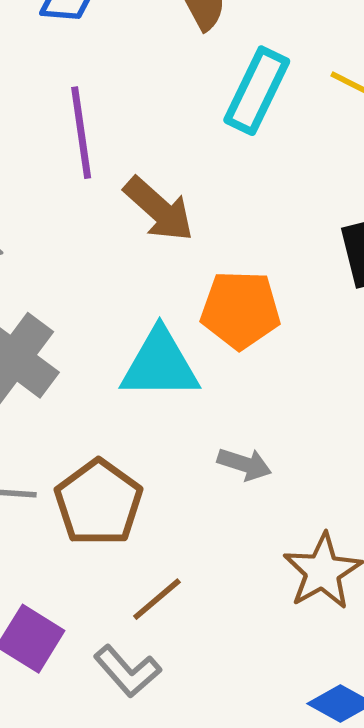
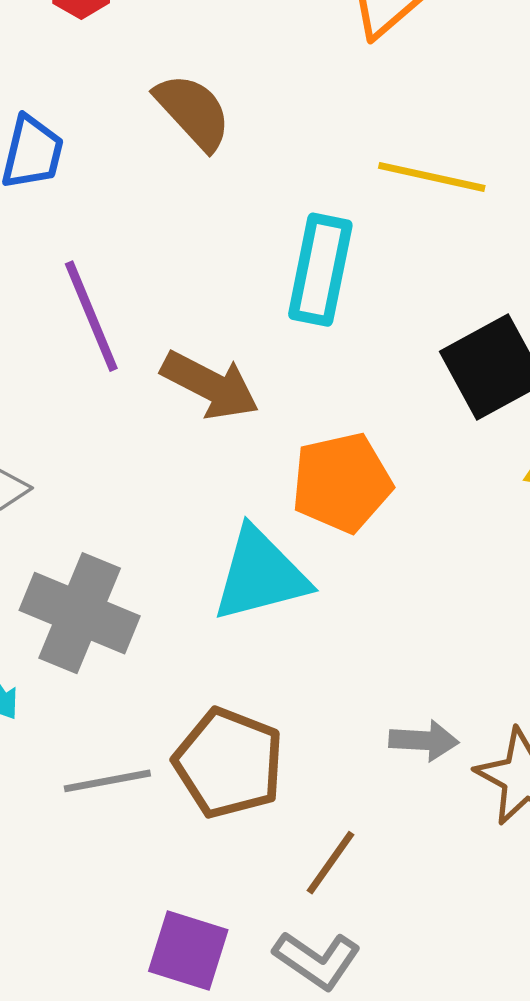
cyan rectangle: (257, 91) -> (320, 270), moved
gray arrow: (244, 464) -> (424, 740), moved

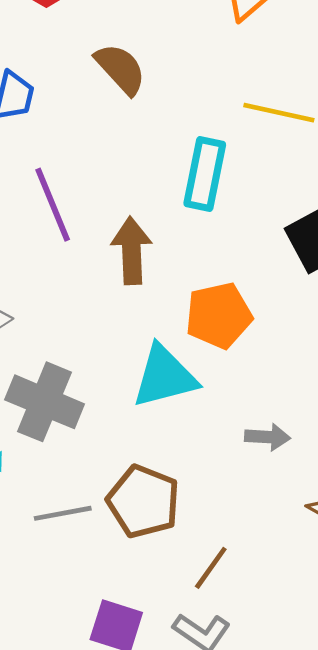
brown arrow: (210, 385) -> (131, 251), turned -120
gray arrow: (424, 740) -> (268, 437), moved

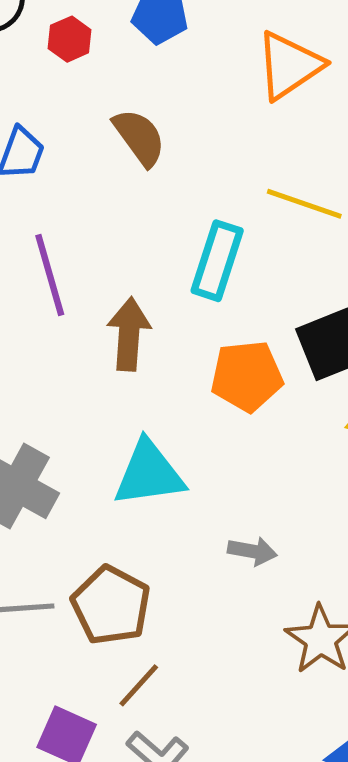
orange pentagon: (219, 315) -> (247, 376), moved
brown line: (211, 568) -> (139, 685), moved

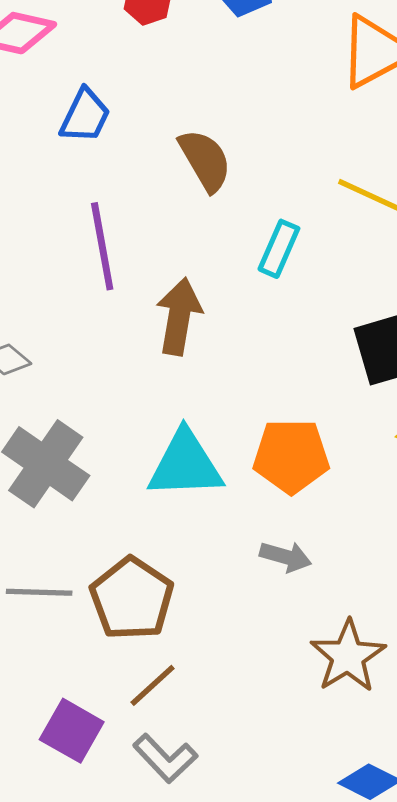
brown semicircle: (139, 137) -> (205, 160), moved
cyan rectangle: (217, 261) -> (279, 249), size x0.7
orange pentagon: (247, 376) -> (291, 456), moved

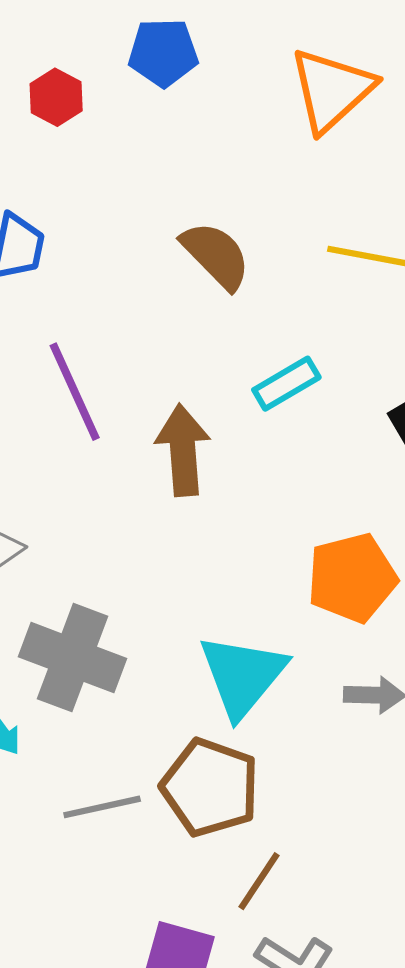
brown semicircle: (205, 160) -> (216, 255), moved
cyan rectangle: (279, 249) -> (286, 384), moved, turned 50
cyan triangle: (185, 465) -> (242, 676), moved, turned -34

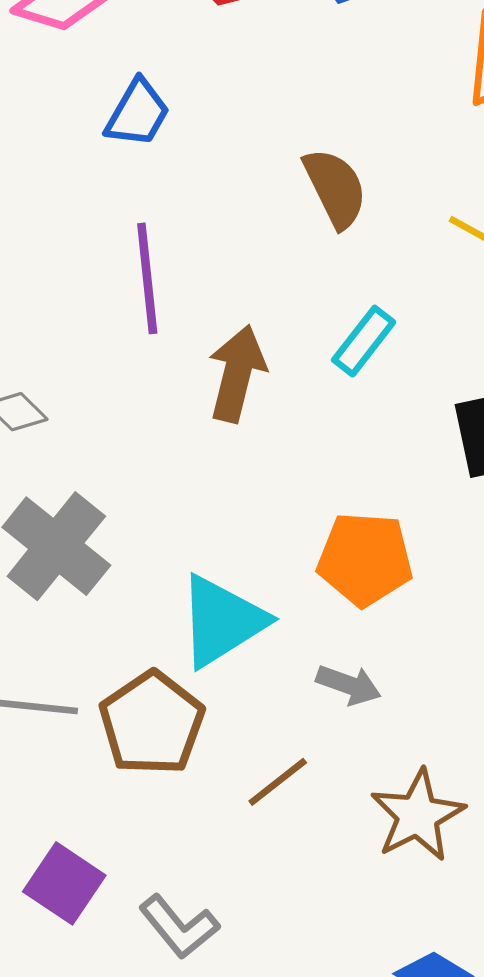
cyan rectangle: (286, 384) -> (364, 341), turned -40
brown line: (259, 881) -> (278, 782), moved

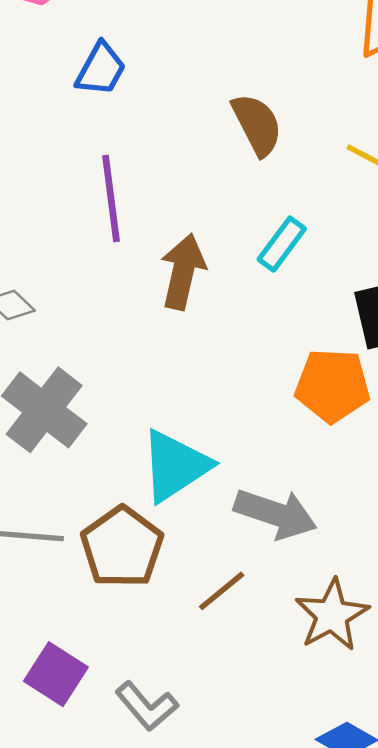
orange pentagon: (365, 559) -> (333, 386), moved
gray arrow: (349, 685) -> (276, 514), size x1.6

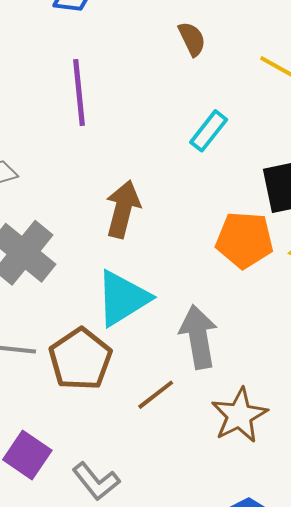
brown semicircle: (257, 125) -> (192, 39), size x0.7
brown arrow: (183, 272) -> (123, 209), moved
gray arrow: (276, 514) -> (198, 337), turned -120

